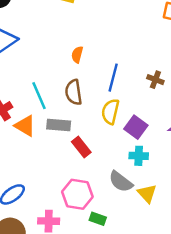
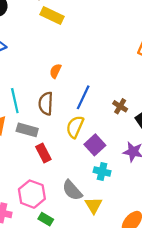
cyan cross: (139, 156) -> (102, 172), moved

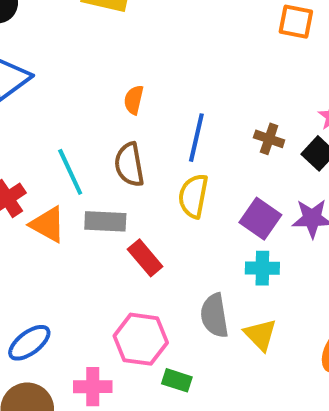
purple square: (95, 145) -> (260, 219), moved
gray semicircle: (72, 190) -> (214, 316), turned 45

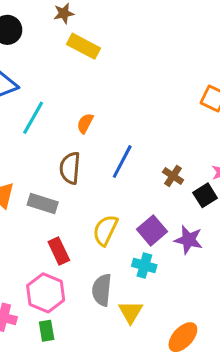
cyan line: (70, 172) -> (33, 118), moved, turned 40
yellow semicircle: (193, 196) -> (105, 230), moved
red rectangle: (145, 258) -> (59, 251), moved
green rectangle: (177, 380) -> (47, 331), moved, turned 48

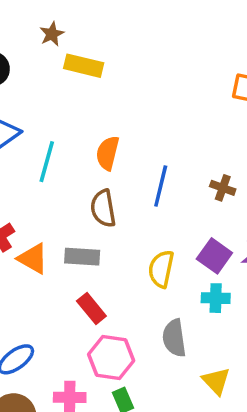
orange semicircle: (85, 123) -> (108, 153), size x1.4
red rectangle: (59, 251) -> (91, 309), moved
yellow triangle: (131, 312) -> (216, 381), moved

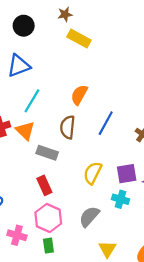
cyan line: (47, 162) -> (32, 101), moved
purple square: (214, 256) -> (127, 174), turned 30
orange triangle: (33, 259) -> (25, 131), moved
gray semicircle: (174, 338) -> (89, 217), turned 35

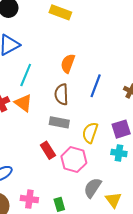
gray rectangle: (47, 153) -> (59, 122), moved
gray semicircle: (89, 217) -> (93, 188), moved
pink hexagon: (48, 218) -> (74, 160), moved

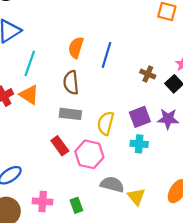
blue line: (96, 86) -> (107, 55), moved
gray semicircle: (93, 188) -> (112, 184), turned 75

